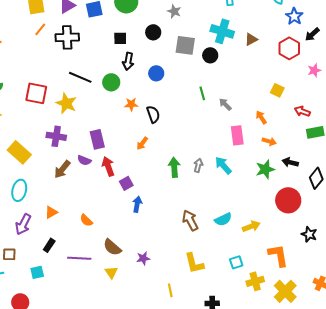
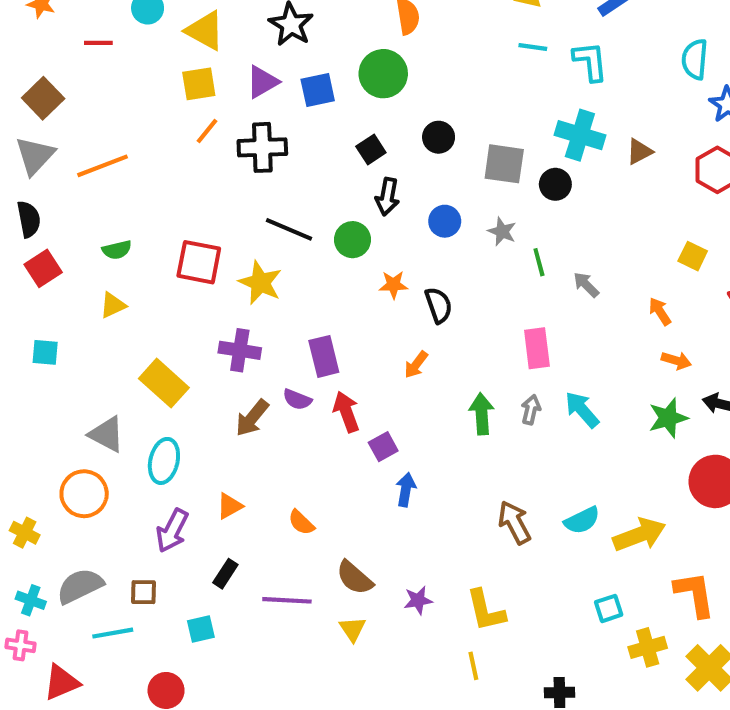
gray star: (174, 11) -> (502, 231), moved
black square: (120, 38) -> (371, 149), turned -32
pink rectangle: (237, 135) -> (537, 348), moved
yellow arrow: (251, 226) -> (639, 535), size x1.4
yellow L-shape: (194, 263) -> (486, 611), moved

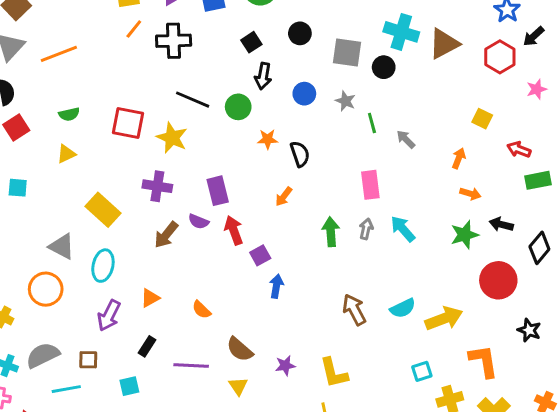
brown triangle: (639, 152) -> (444, 44), size x1.6
orange arrow: (660, 311) -> (459, 158), turned 54

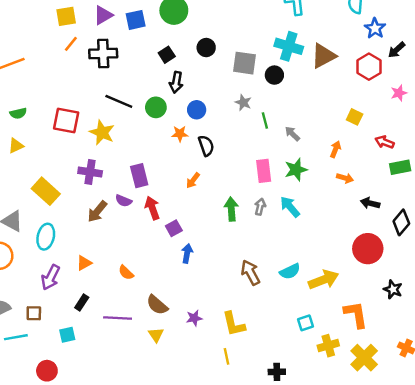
blue circle: (304, 94) -> (197, 110), moved
green star: (465, 235) -> (296, 170), moved

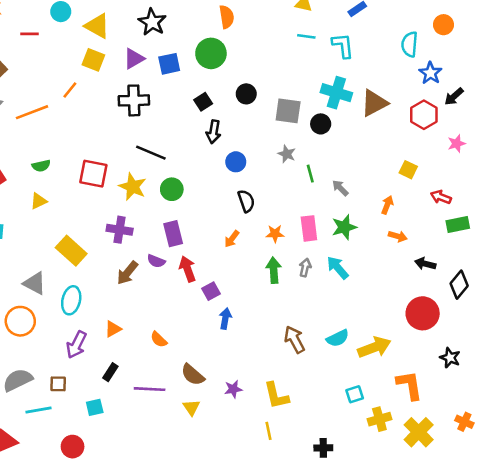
yellow square: (66, 16) -> (93, 60), turned 30
orange line: (71, 44) -> (70, 90), moved
green circle: (156, 107) -> (172, 189), moved
orange star: (180, 134) -> (275, 234), moved

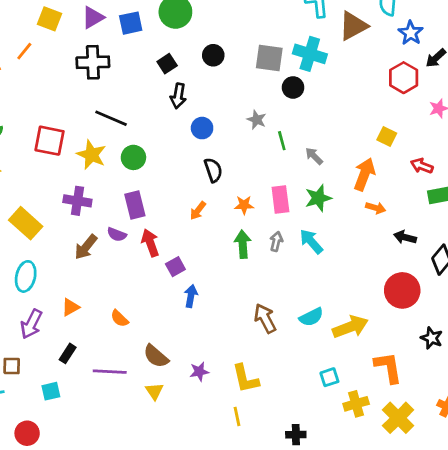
brown triangle: (374, 103) -> (353, 26), moved
gray square: (288, 111) -> (269, 58), moved
orange arrow: (387, 205) -> (364, 174), size x1.6

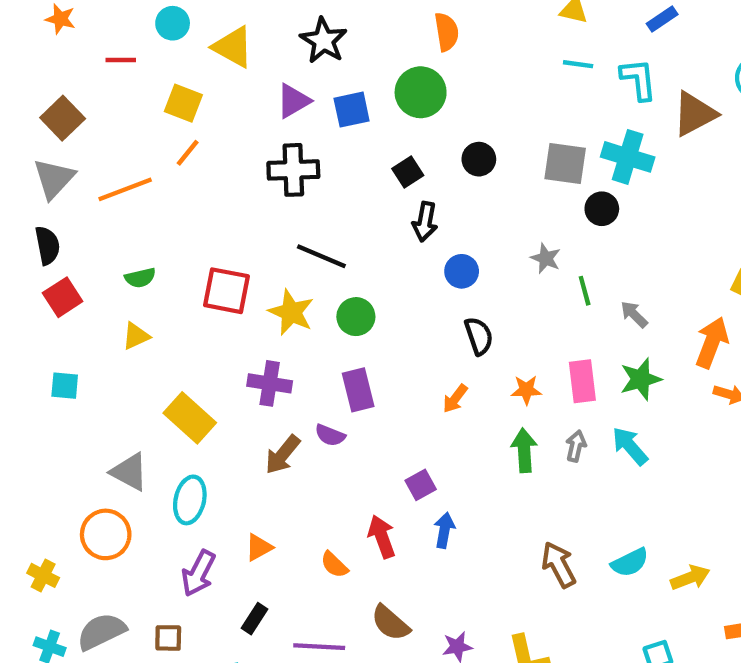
yellow square: (49, 19) -> (183, 103), moved
red arrow: (150, 243) -> (382, 537), moved
yellow arrow: (350, 327) -> (690, 578), size x0.7

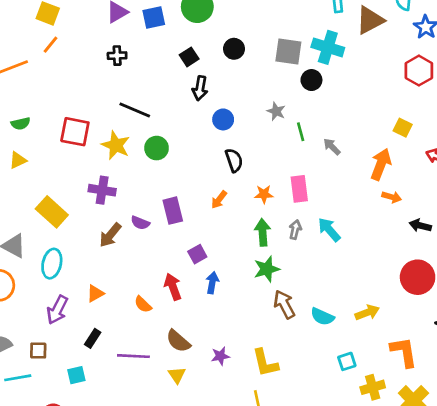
black cross: (293, 170) -> (117, 56), size x0.6
green star: (641, 379) -> (267, 269), moved
purple rectangle: (358, 390) -> (173, 211), moved
cyan semicircle: (630, 562) -> (322, 317), moved, turned 50

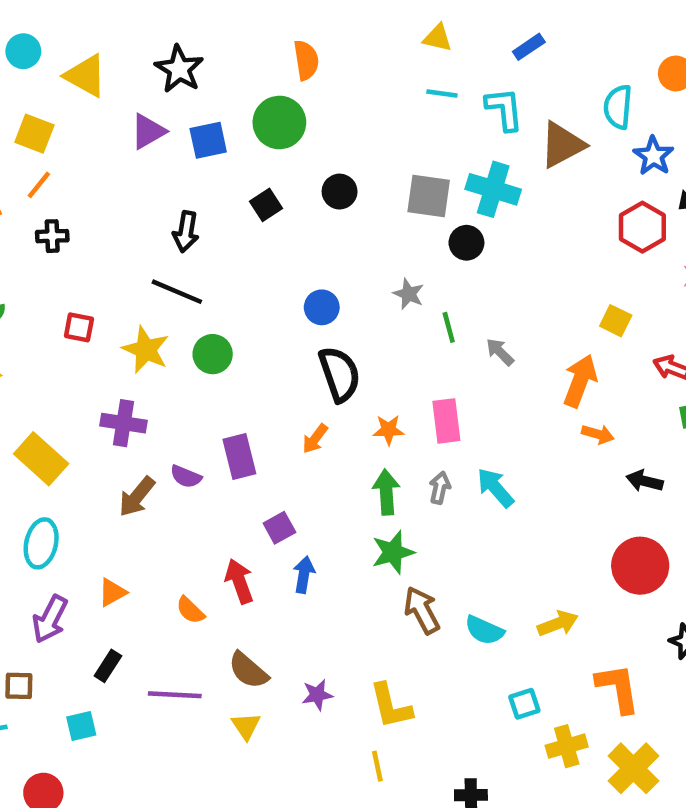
black cross: (117, 56) -> (52, 236), moved
black arrow: (200, 88) -> (186, 232), moved
red square: (75, 132) -> (79, 327), size x0.6
black semicircle: (234, 160) -> (340, 374), size x1.4

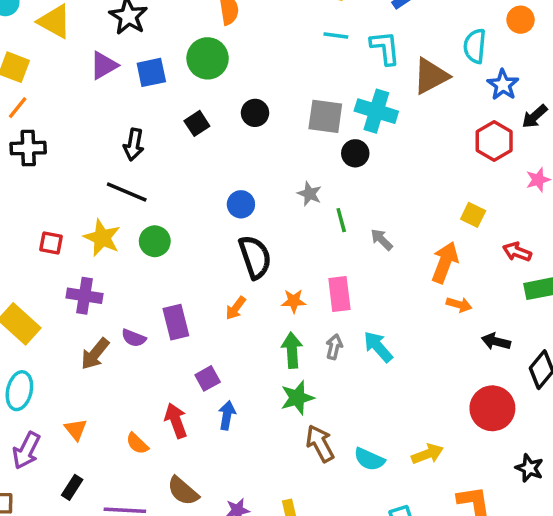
black cross: (52, 236) -> (28, 148), size x1.4
red square: (79, 327) -> (51, 243), moved
orange triangle: (112, 592) -> (76, 429), turned -40

